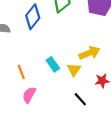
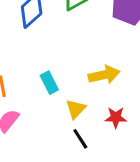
yellow triangle: (74, 70) -> (76, 109), moved

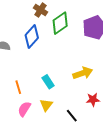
yellow triangle: (76, 109) -> (46, 105), moved

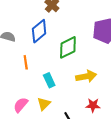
green diamond: (60, 23) -> (68, 47), moved
orange line: (18, 87) -> (26, 62), moved

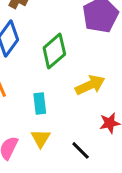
cyan rectangle: (49, 80) -> (40, 104), turned 32

